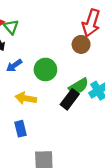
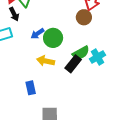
blue arrow: (14, 66) -> (37, 34), moved
yellow arrow: (26, 98) -> (46, 61), moved

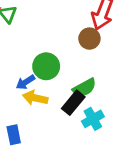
blue arrow: (37, 34) -> (25, 82), moved
cyan cross: (97, 57) -> (93, 119), moved

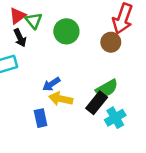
green circle: (46, 66) -> (66, 31), moved
blue rectangle: (14, 135) -> (41, 118), moved

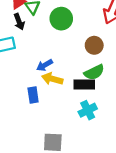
brown circle: (111, 42) -> (94, 45), moved
black rectangle: (97, 103) -> (84, 84), turned 48
cyan cross: (115, 118) -> (88, 110), moved

